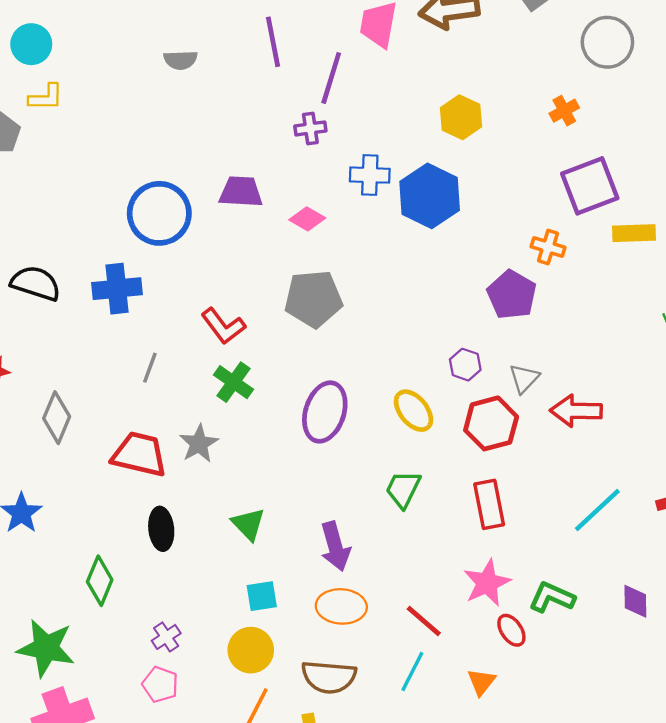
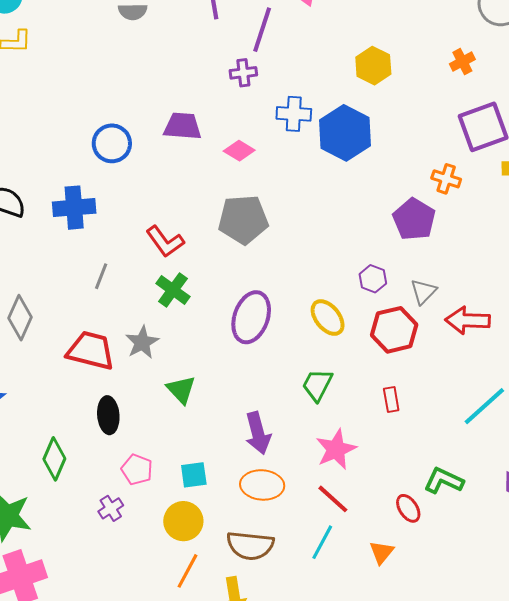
blue circle: (159, 213) -> (112, 143), size x0.7
red rectangle: (489, 504) -> (391, 400), size x0.6
green triangle: (248, 524) -> (181, 390), moved
pink star: (487, 583) -> (336, 449), moved
pink pentagon: (160, 684) -> (137, 470), moved

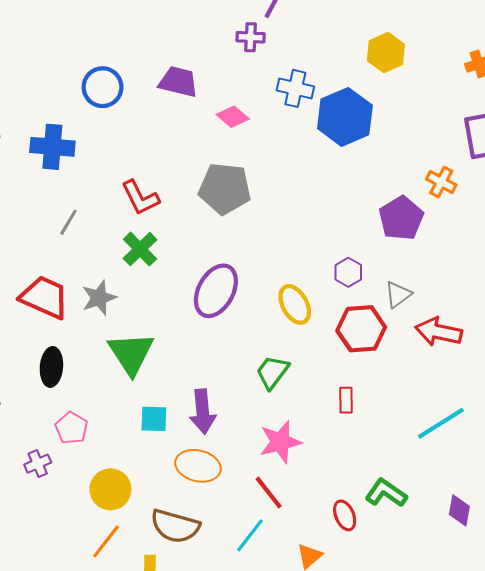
green triangle: (181, 390) -> (131, 353), size x1.5
cyan square: (194, 475) -> (154, 419), moved

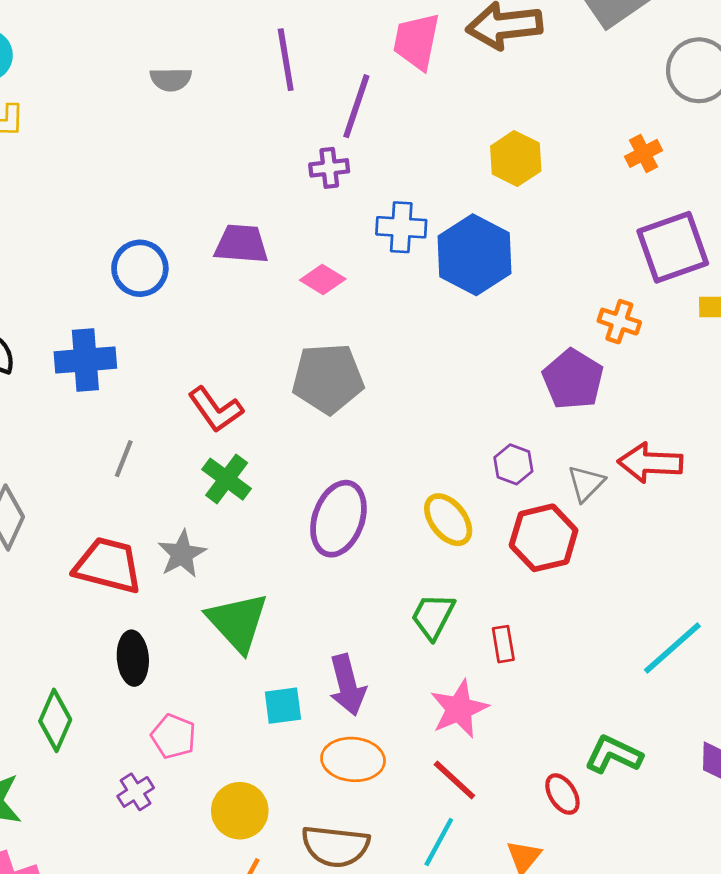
red arrow: (439, 332) -> (650, 463), moved
red rectangle: (346, 400) -> (503, 644), moved

